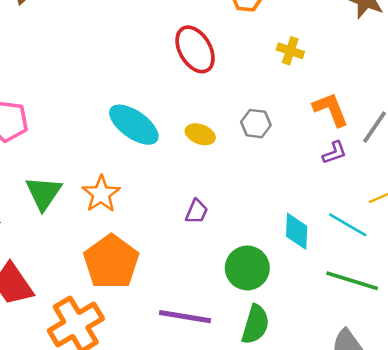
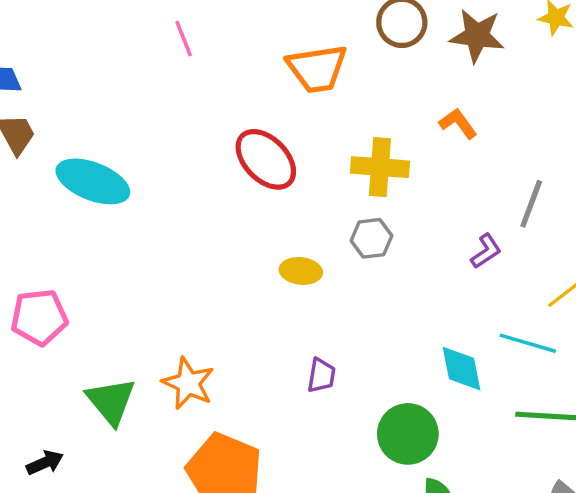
yellow cross: (290, 51) -> (380, 167), moved, size x1.5
orange L-shape: (331, 109) -> (458, 123), moved, size x0.7
cyan ellipse: (134, 125) -> (93, 181), moved

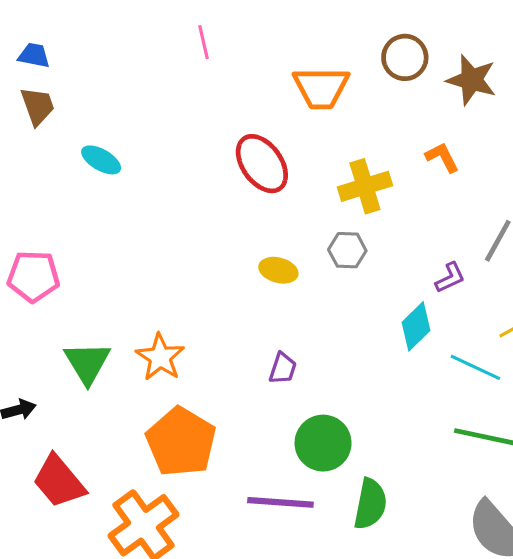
yellow cross: (380, 167) -> (365, 186), turned -30
cyan ellipse: (93, 181) -> (101, 160), size x0.6
cyan diamond: (462, 369) -> (416, 326), moved, turned 48
green circle: (408, 434) -> (323, 443), moved

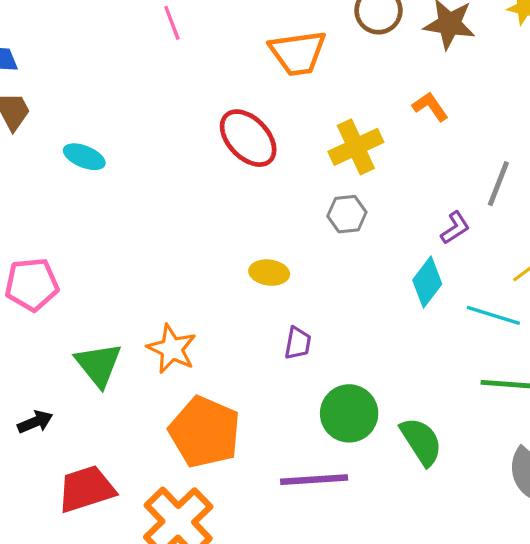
yellow ellipse: (278, 270) -> (269, 273), moved
red trapezoid: (59, 481) -> (86, 489), turned 120
green semicircle: (370, 504) -> (421, 441), moved, turned -36

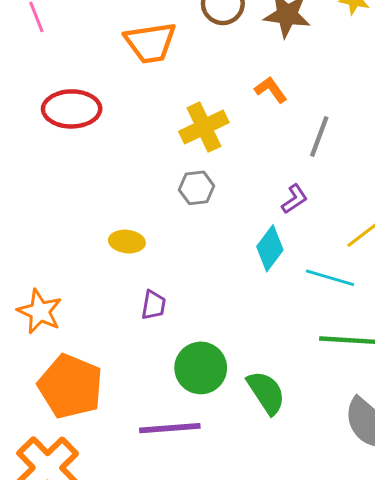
red ellipse: (248, 138) -> (72, 109), moved, turned -46
gray line: (498, 184) -> (319, 136), moved

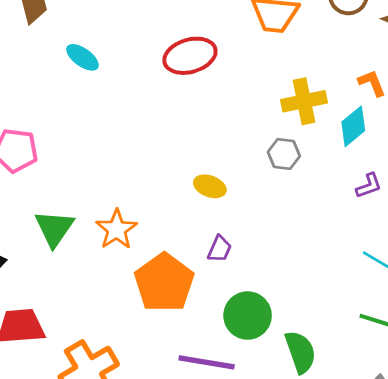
red ellipse: (72, 109) -> (190, 56), turned -30
cyan diamond: (270, 248) -> (353, 126), moved
orange pentagon: (70, 386) -> (164, 283), moved

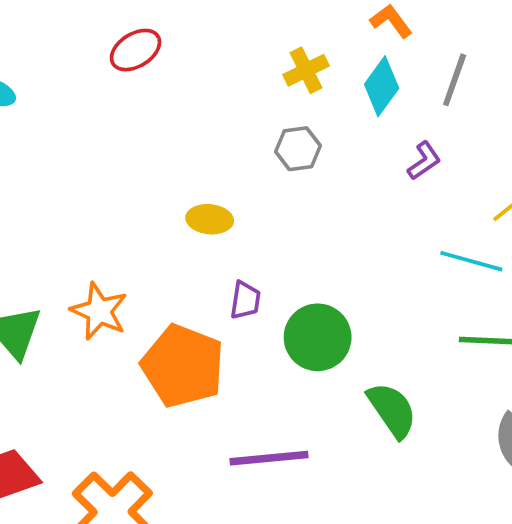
red ellipse: (190, 56) -> (136, 50), size x0.7
yellow cross: (304, 101) -> (306, 70), size x0.7
green circle: (248, 316) -> (318, 337), moved

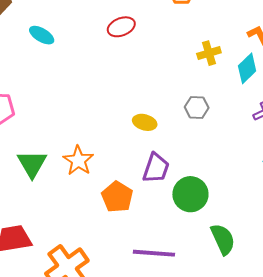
gray hexagon: (298, 149) -> (197, 107), moved
purple trapezoid: (245, 300) -> (156, 168), size x1.5
orange pentagon: (183, 366) -> (117, 197), size x0.7

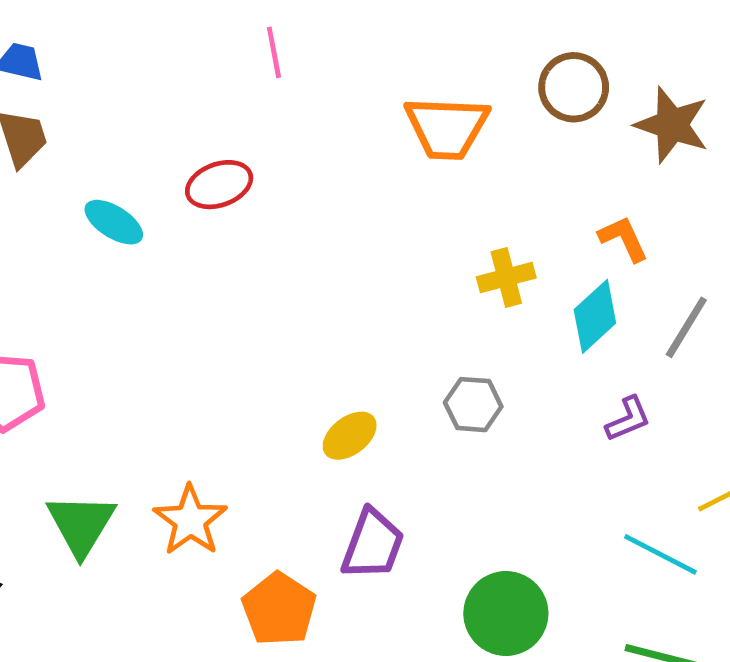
red ellipse: (121, 27) -> (219, 185), moved
yellow ellipse: (145, 122) -> (350, 436), turned -55
green circle: (190, 194) -> (506, 613), moved

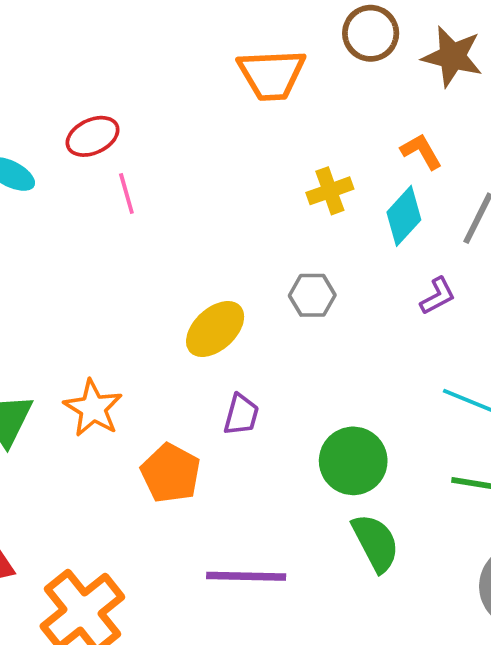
pink line: (274, 52) -> (126, 194), moved
yellow ellipse: (350, 436) -> (215, 329), size x1.4
purple trapezoid: (373, 544) -> (241, 415), size x0.7

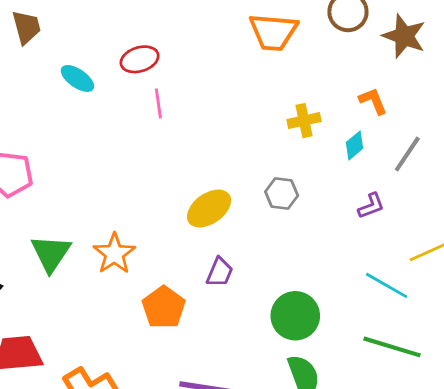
cyan diamond: (404, 216) -> (355, 145), size x0.7

